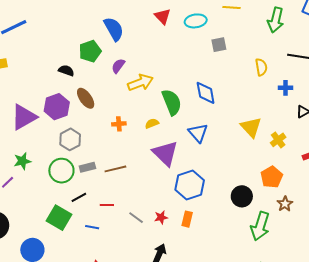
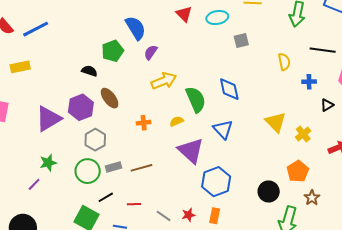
purple semicircle: (118, 66) -> (151, 52), moved

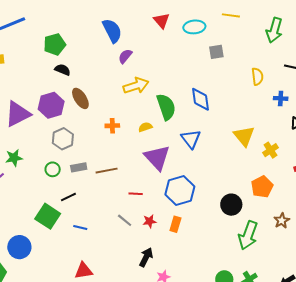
green pentagon: (113, 51) -> (55, 44), moved
green circle: (88, 171) -> (53, 169), size x0.6
brown star: (312, 198) -> (282, 221), moved
red line: (134, 204) -> (136, 194), moved

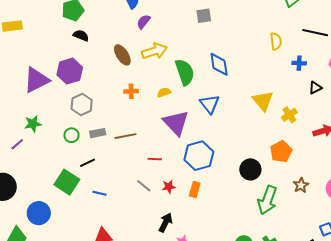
gray square: (216, 52) -> (204, 16), moved
brown ellipse: (80, 98) -> (122, 55), moved

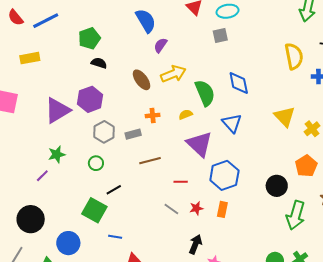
yellow semicircle: (276, 41) -> (294, 56), size x1.5
gray rectangle: (98, 133) -> (133, 134), moved
blue line: (99, 193) -> (115, 237), moved

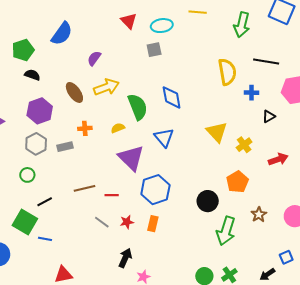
blue semicircle: (146, 21) -> (62, 34), moved, turned 65
purple hexagon: (90, 99) -> (40, 111), moved
brown line: (150, 161) -> (84, 188), moved
blue line: (115, 237) -> (45, 239), moved

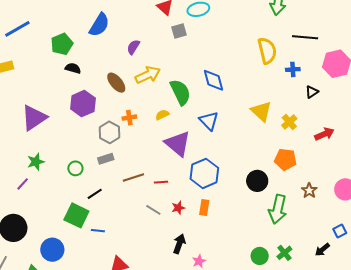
gray square: (154, 50) -> (179, 31), moved
gray hexagon: (36, 144) -> (110, 132), moved
gray rectangle: (65, 147) -> (106, 159), moved
orange pentagon: (237, 182) -> (285, 159), turned -30

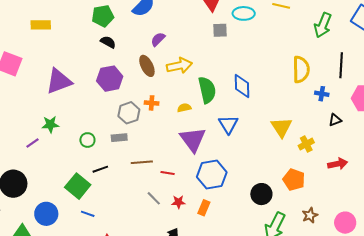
black line: (305, 37) -> (341, 65), turned 75
purple semicircle: (133, 47) -> (158, 39), moved
blue line: (98, 231) -> (88, 214), moved

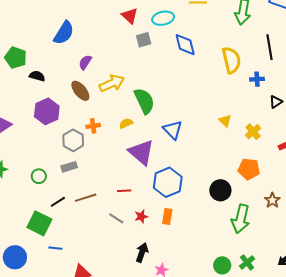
green pentagon: (103, 16) -> (16, 58), moved, turned -30
blue diamond: (242, 86) -> (185, 45), moved
yellow triangle: (281, 127) -> (225, 121), size x0.6
brown line: (142, 162) -> (86, 198), moved

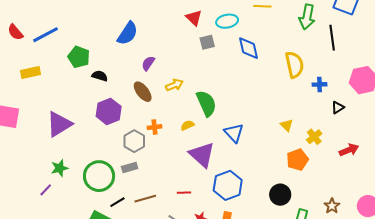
black line: (270, 47) -> (332, 38), moved
yellow arrow: (112, 83) -> (174, 85), size x0.7
orange pentagon: (249, 169) -> (297, 160), moved, turned -30
green circle: (39, 176) -> (99, 176), size x2.0

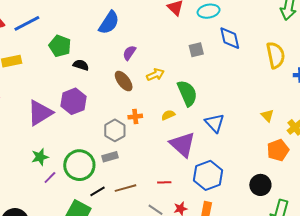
gray square: (207, 42) -> (196, 50), moved
purple hexagon: (109, 111) -> (73, 101), moved
purple line: (46, 190) -> (50, 177), moved

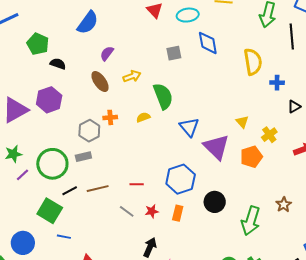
purple triangle: (183, 144) -> (216, 147), moved
black circle: (260, 185) -> (215, 202), moved

